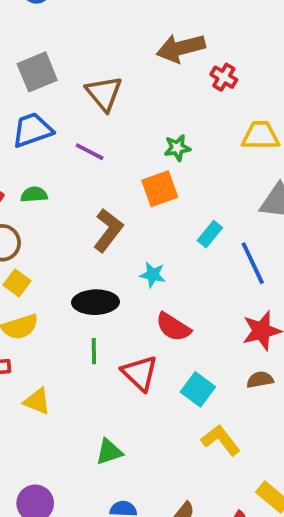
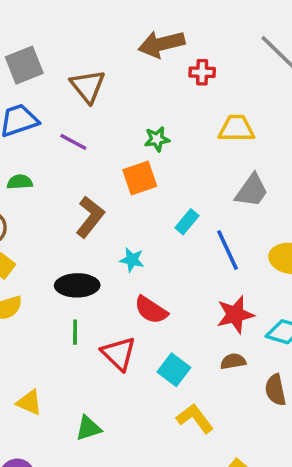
red cross: (224, 77) -> (202, 72), turned -30
yellow triangle: (37, 401) -> (29, 402), moved

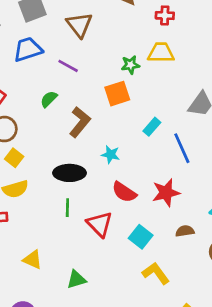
yellow trapezoid: (236, 128) -> (161, 53), moved
green semicircle: (20, 182) -> (49, 99), moved, turned -42
red star: (235, 315) -> (166, 193), moved

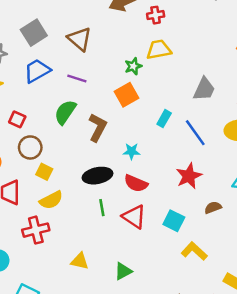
green semicircle: (49, 99) -> (65, 112), size x1.5
red semicircle: (124, 192) -> (136, 183), moved

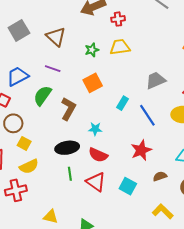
green star: (133, 66) -> (92, 50), moved
blue trapezoid: (37, 71) -> (18, 76), moved
gray trapezoid: (204, 89) -> (156, 80), turned -140
yellow L-shape: (194, 251) -> (163, 211), moved

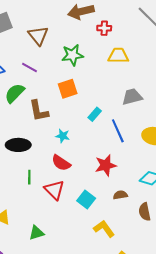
yellow trapezoid: (120, 47) -> (118, 56), moved
green star: (92, 50) -> (72, 55), size x1.5
brown L-shape: (68, 109) -> (39, 111), turned 130
black ellipse: (67, 148) -> (18, 145), moved
yellow L-shape: (163, 211) -> (104, 229), moved

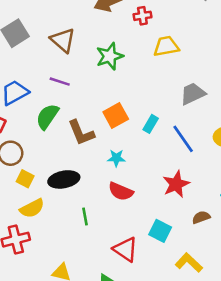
orange square: (68, 89) -> (116, 115), moved
red triangle: (54, 190) -> (126, 249), moved

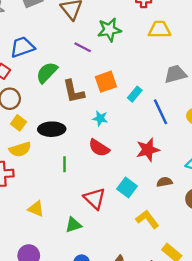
purple line: (60, 82) -> (83, 47), moved

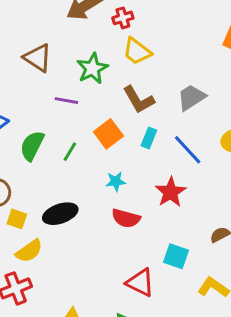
yellow trapezoid: (160, 30) -> (137, 51), moved, turned -125
brown L-shape: (74, 91) -> (139, 100), moved
red star: (148, 150) -> (171, 192), moved
green line: (65, 164) -> (70, 152), moved, turned 49

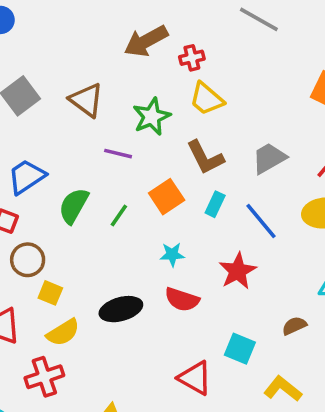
black ellipse: (60, 214) -> (121, 309), moved

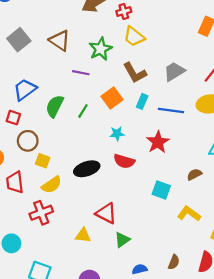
blue line: (261, 221) -> (171, 111), turned -40
red triangle: (195, 378) -> (106, 213), moved

